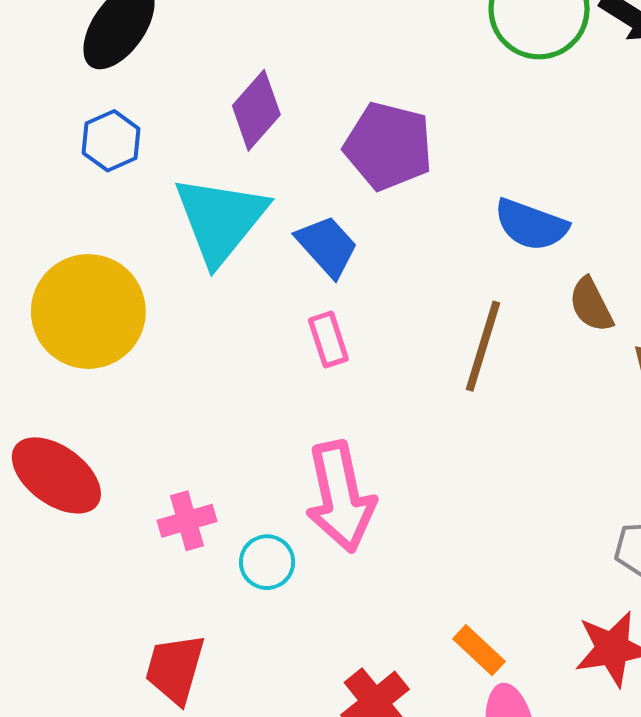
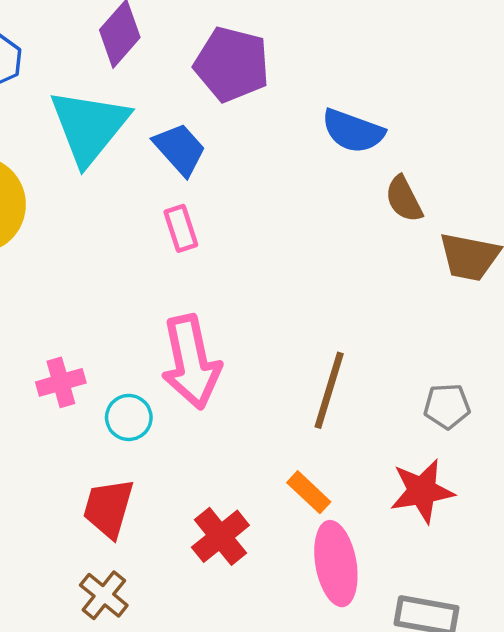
brown line: (483, 346) -> (329, 390), moved
red trapezoid: (175, 669) -> (108, 508), moved

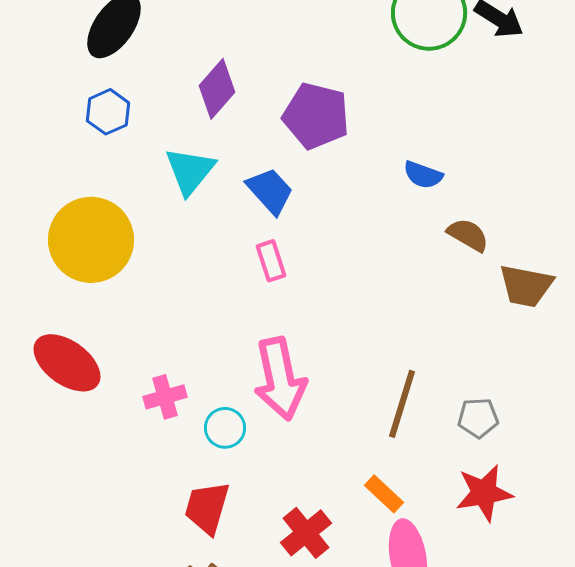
cyan triangle: (89, 127) -> (190, 171), size x0.7
blue semicircle: (353, 131) -> (423, 175), size x0.7
brown semicircle: (404, 199) -> (468, 235), turned 147
gray pentagon: (447, 406) -> (478, 418), moved

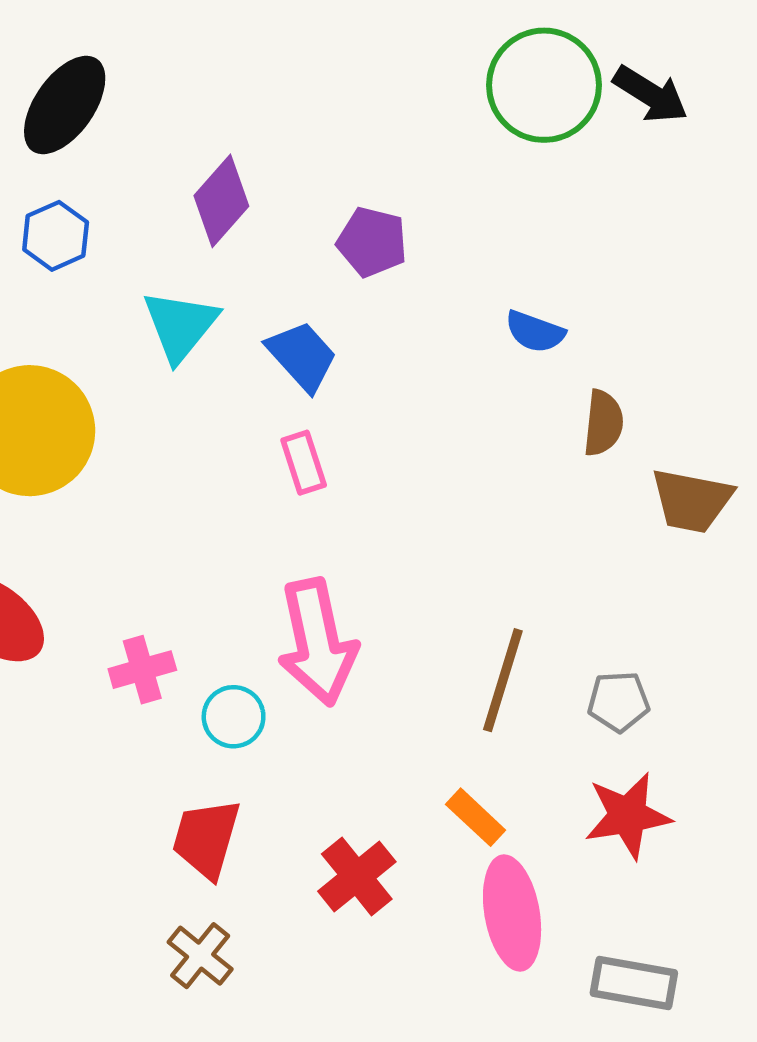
purple pentagon: (316, 116) -> (372, 242), size x0.7
brown semicircle: (468, 235) -> (603, 423), turned 66

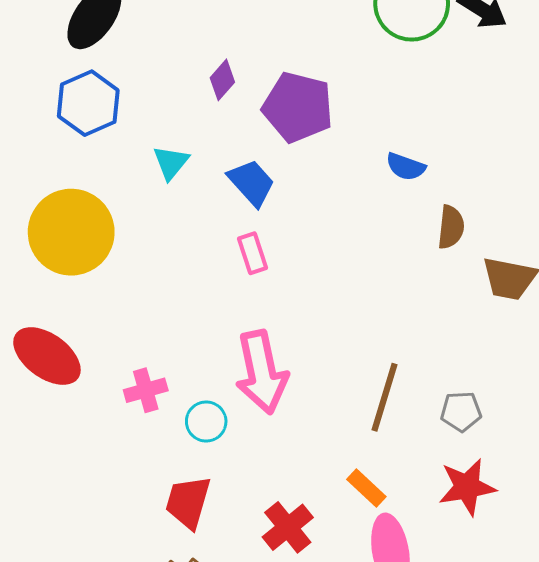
purple diamond: (221, 201) -> (222, 80), moved, size x0.7
blue hexagon: (56, 236) -> (88, 103), size x1.4
purple pentagon: (372, 242) -> (298, 107), size x1.5
cyan triangle: (180, 326) -> (171, 163), size x0.7

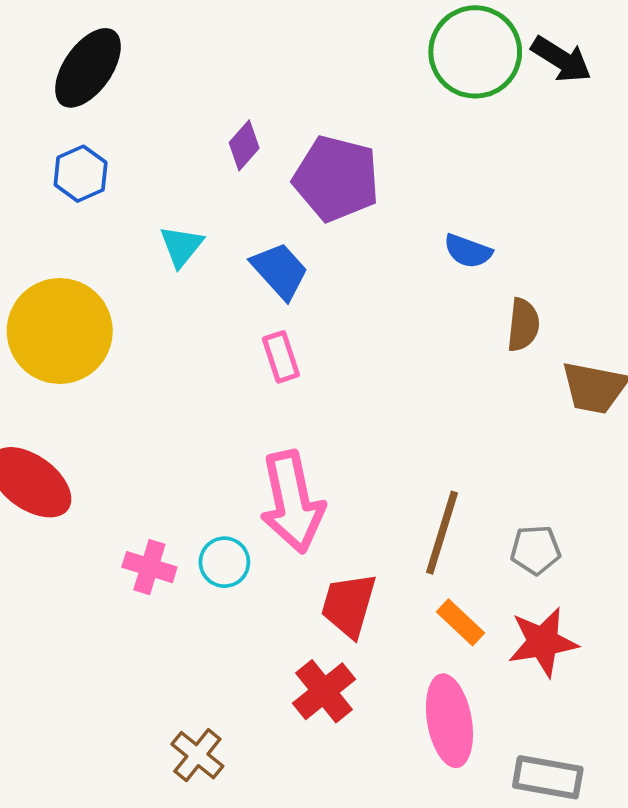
blue hexagon: (88, 103) -> (81, 174), size x0.7
pink cross: (146, 390) -> (149, 567), moved, turned 33
orange rectangle: (366, 488) -> (460, 622), moved
red trapezoid: (188, 502) -> (349, 605), moved

